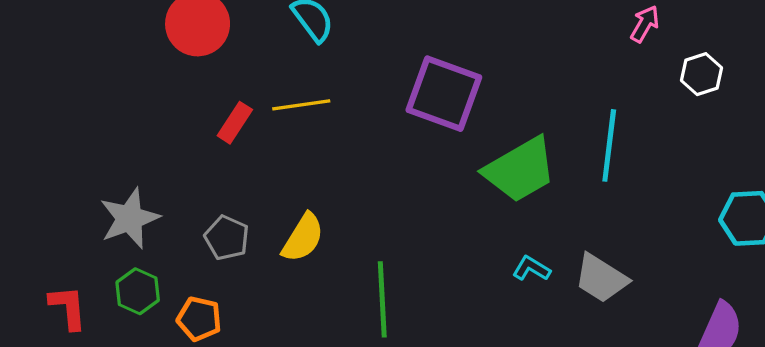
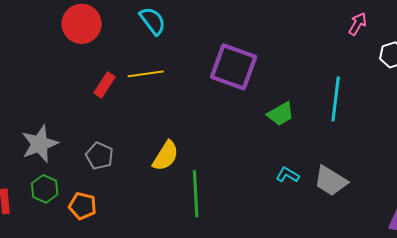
green trapezoid: (520, 170) -> (281, 114), size x0.6
yellow semicircle: (303, 238) -> (166, 156), moved

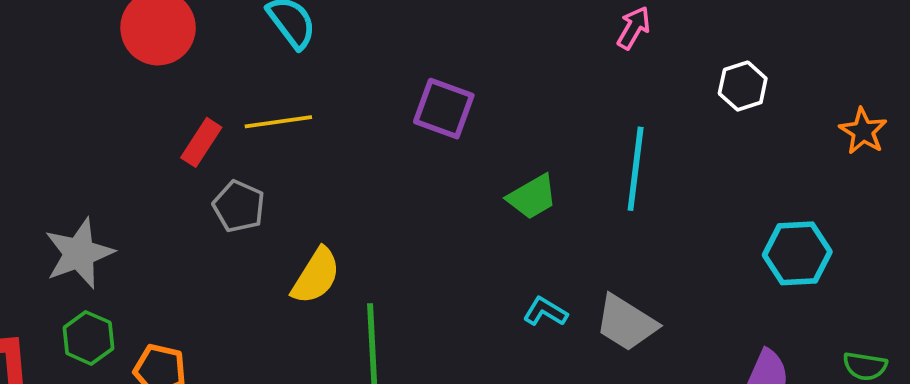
pink arrow: (358, 24) -> (634, 28), moved
purple square: (234, 67) -> (444, 109), size x0.7
gray pentagon: (100, 156) -> (239, 206), moved

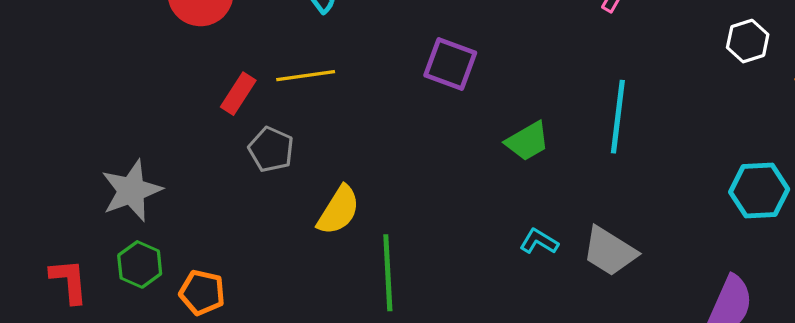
white hexagon: (743, 86) -> (748, 41), moved

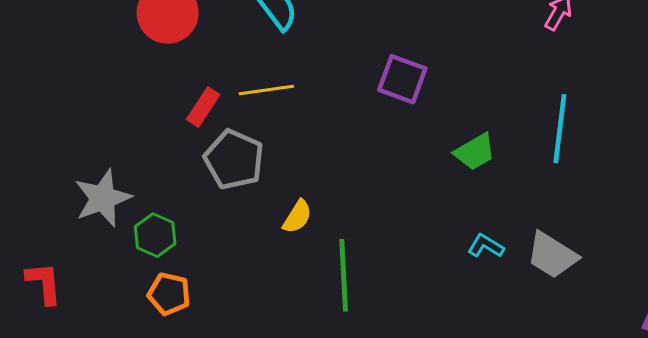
gray pentagon: (271, 149) -> (234, 160), size x1.4
yellow semicircle: (338, 210) -> (297, 217), size x0.7
green hexagon: (140, 264) -> (155, 235), moved

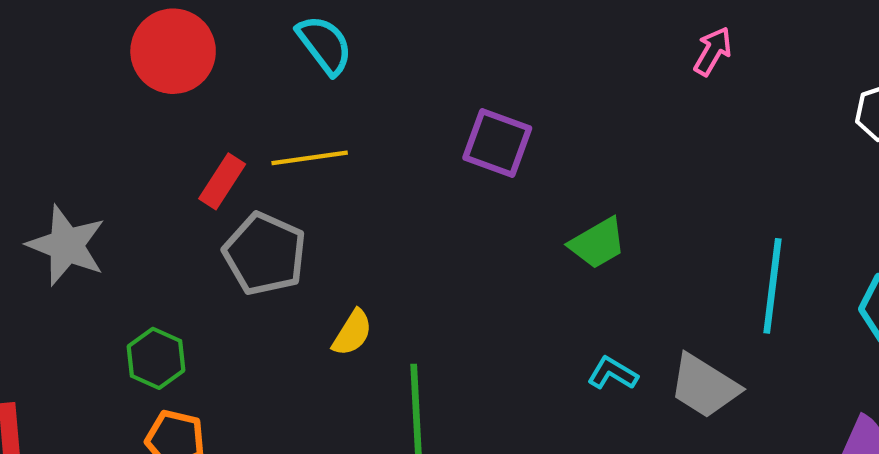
cyan line: (560, 129) -> (773, 286), moved
gray star: (103, 198) -> (66, 245), moved, turned -30

